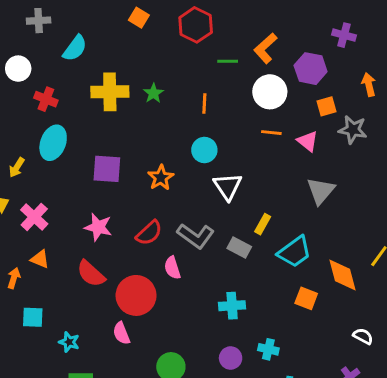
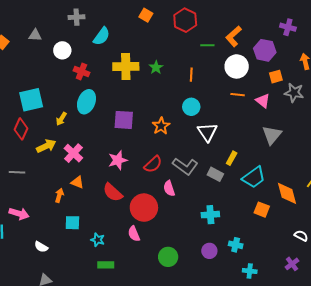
pink star: (98, 227) -> (118, 160), turned -30

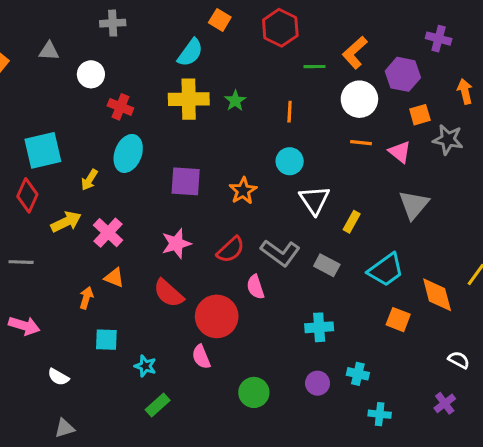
cyan semicircle: (102, 36) -> (190, 53), moved
yellow rectangle: (232, 158) -> (352, 222), moved
green rectangle: (106, 265) -> (158, 405), turned -42

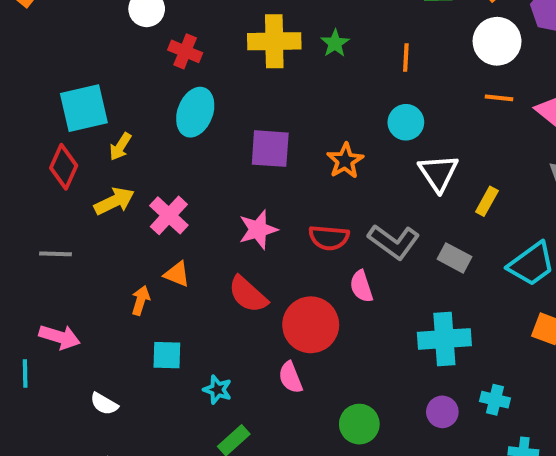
yellow arrow: (89, 180) -> (120, 147), moved
red semicircle: (231, 250) -> (329, 238), turned 48
cyan cross: (319, 327) -> (444, 339), size x1.4

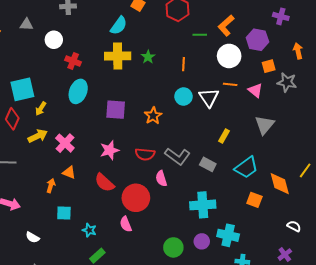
white triangle: (438, 173) -> (209, 98), moved
cyan cross: (495, 400) -> (228, 235), size x1.5
green circle: (359, 424) -> (173, 247), moved

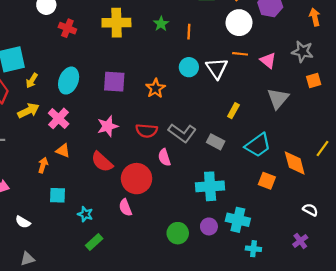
green star: (148, 57) -> (161, 24), moved
orange square: (269, 66) -> (314, 81), moved
cyan ellipse: (78, 91) -> (69, 81), moved

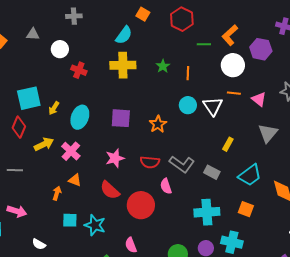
yellow arrow: (32, 81) -> (54, 108), moved
orange square: (267, 181) -> (246, 209), moved
pink semicircle: (125, 208) -> (131, 245), moved
cyan star: (85, 214) -> (95, 225), moved, size x1.5

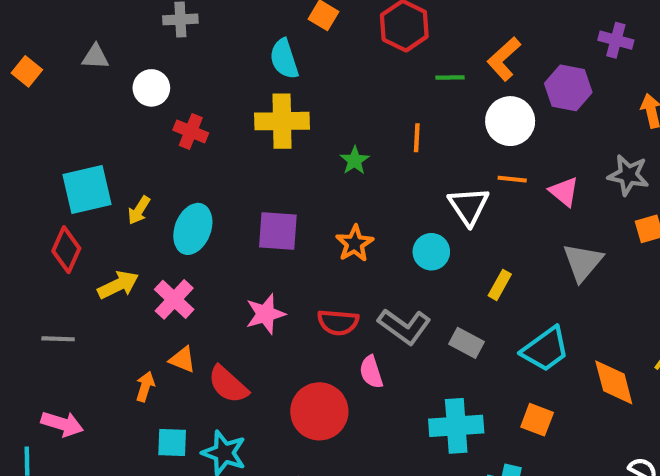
cyan semicircle: (124, 35) -> (284, 59), turned 126
green star: (163, 66) -> (355, 160), moved
cyan circle: (188, 105) -> (431, 252), moved
red semicircle: (110, 190) -> (228, 384), moved

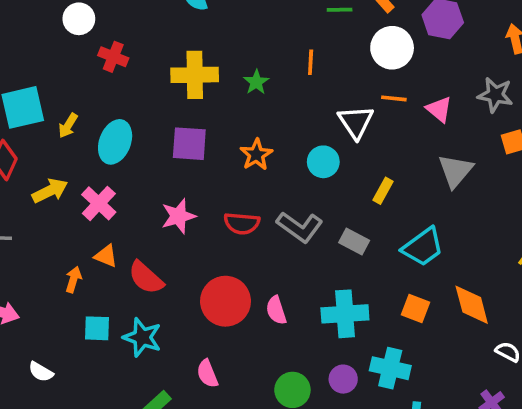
yellow cross: (282, 121) -> (195, 75), moved
pink semicircle: (371, 372) -> (276, 310), moved
orange diamond: (614, 382) -> (472, 305), moved

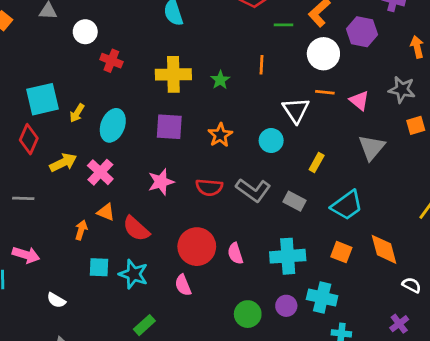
pink semicircle: (207, 374) -> (183, 285), moved

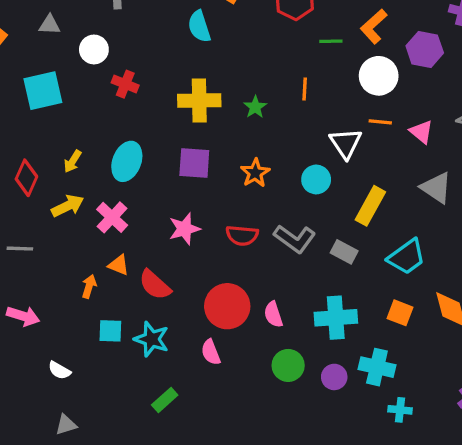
cyan square: (43, 99) -> (43, 91), moved
yellow arrow: (77, 113) -> (73, 161), moved
gray triangle: (372, 147) -> (436, 188), turned -36
yellow rectangle: (317, 163) -> (370, 206), size x1.6
green circle: (248, 314) -> (288, 365), moved

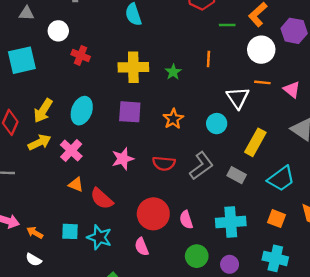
yellow arrow: (73, 161) -> (43, 111), size x1.5
gray L-shape: (295, 239) -> (201, 166), turned -72
orange arrow: (89, 286) -> (35, 233), moved, turned -77
cyan cross: (377, 367) -> (275, 258), moved

